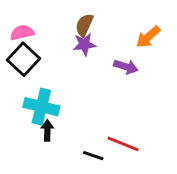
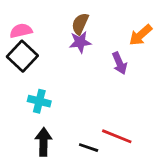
purple arrow: (126, 67) -> (119, 63), turned 50
cyan cross: (41, 107) -> (39, 101), size x0.7
black arrow: (47, 130) -> (43, 142), moved, size x1.4

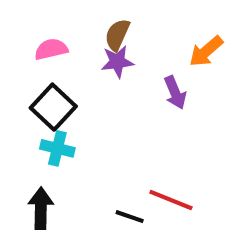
pink semicircle: (21, 31) -> (51, 49), moved
black square: (22, 56) -> (53, 107), moved
black arrow: (43, 142) -> (41, 208), moved

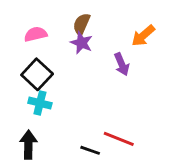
purple star: (117, 62) -> (82, 43), turned 30

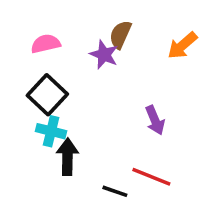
brown semicircle: (82, 24) -> (120, 35), moved
purple arrow: (122, 64) -> (155, 120), moved
black arrow: (28, 145) -> (67, 157), moved

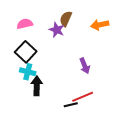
orange arrow: (182, 45) -> (100, 25), turned 30
red line: (151, 177) -> (83, 97), turned -45
black line: (115, 191) -> (71, 105), moved, turned -32

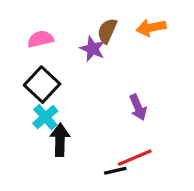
orange arrow: (100, 25) -> (151, 28), moved
cyan cross: (28, 72) -> (45, 117), turned 35

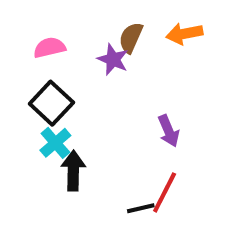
red line: (135, 158) -> (165, 192), turned -40

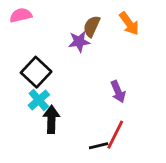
orange arrow: (184, 34) -> (129, 24), turned -115
pink semicircle: (49, 48) -> (21, 15), moved
purple star: (113, 59) -> (79, 42), turned -30

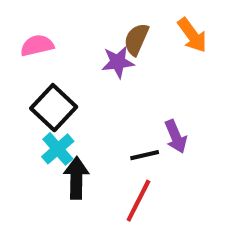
pink semicircle: (21, 15) -> (37, 45), moved
red line: (115, 135) -> (138, 201), moved
black line: (99, 146) -> (145, 155), moved

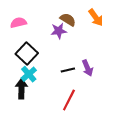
brown semicircle: (136, 39) -> (68, 20), turned 98
black line: (145, 155) -> (68, 70), moved
black arrow: (76, 178) -> (22, 89), moved

